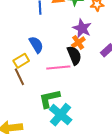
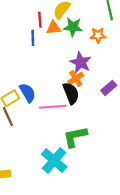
blue semicircle: (36, 45) -> (28, 93), moved
green L-shape: (49, 99) -> (75, 137), moved

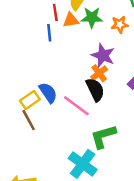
pink line: (53, 107) -> (76, 106), turned 45

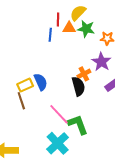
purple star: (103, 55) -> (101, 62), moved
pink line: (76, 106) -> (59, 114), moved
green L-shape: (103, 136) -> (78, 125), turned 75

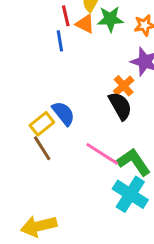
orange triangle: (69, 28) -> (85, 24), turned 40
cyan cross: (58, 143) -> (130, 194), moved

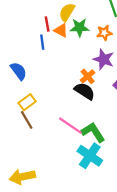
black semicircle: (120, 106) -> (85, 91), turned -30
blue semicircle: (63, 113) -> (19, 71), moved

